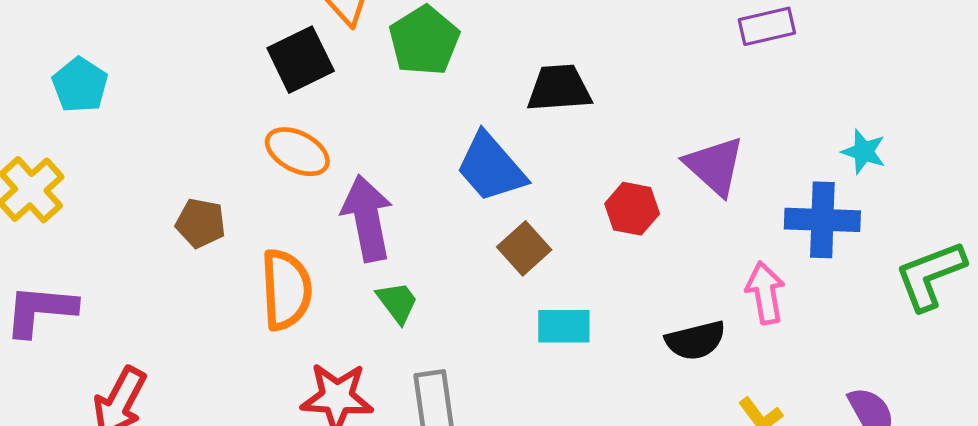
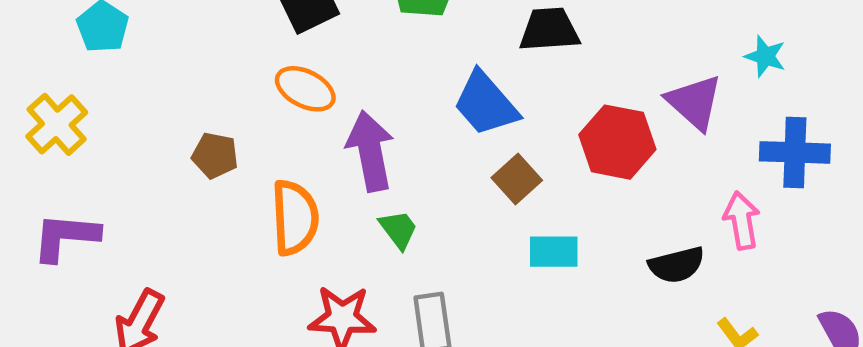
cyan star: (864, 152) -> (765, 56), moved
red hexagon: (632, 209) -> (617, 142), size x1.5

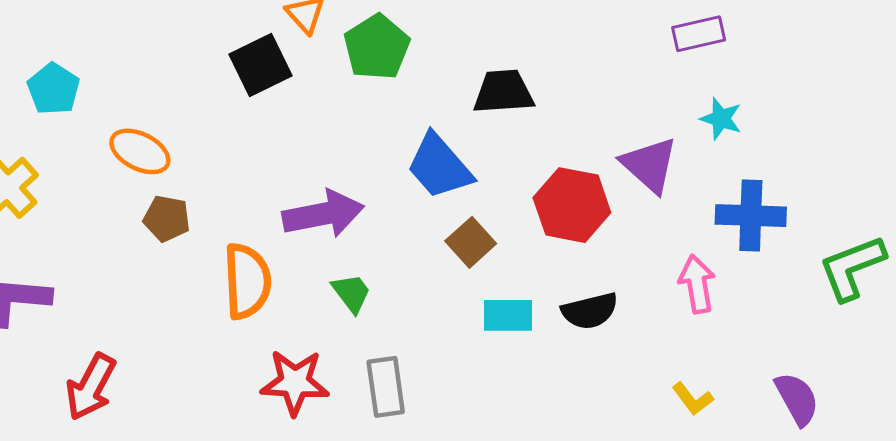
orange ellipse: (305, 89) -> (140, 151), moved
purple arrow: (370, 151) -> (323, 214), turned 90
black semicircle: (677, 265) -> (590, 311), moved

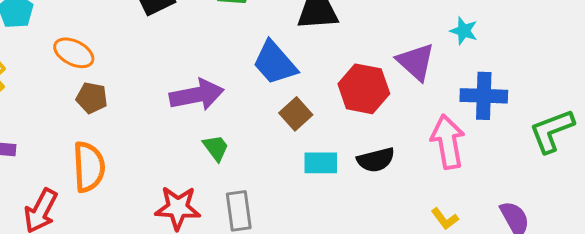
orange semicircle: (247, 281) -> (89, 167), moved
pink arrow: (697, 284) -> (448, 142), size x1.4

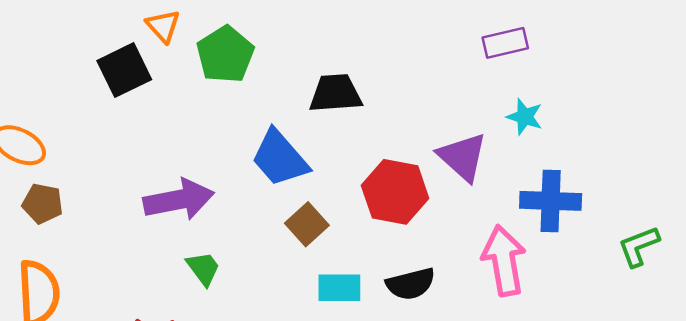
green L-shape: (552, 131) -> (639, 246), size x0.7

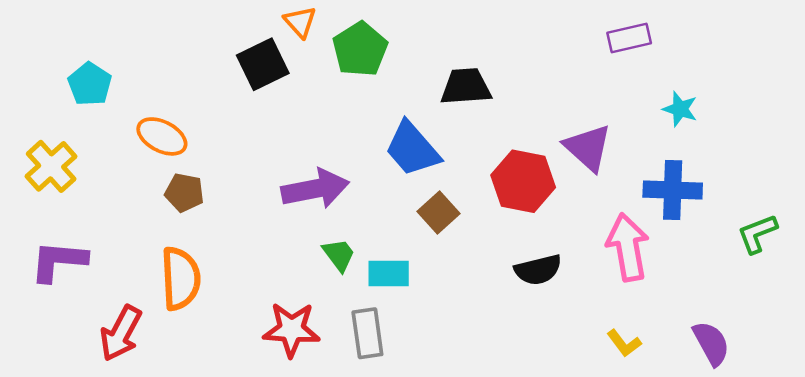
cyan star: (525, 117) -> (680, 109), moved
cyan rectangle: (339, 288) -> (389, 273), moved

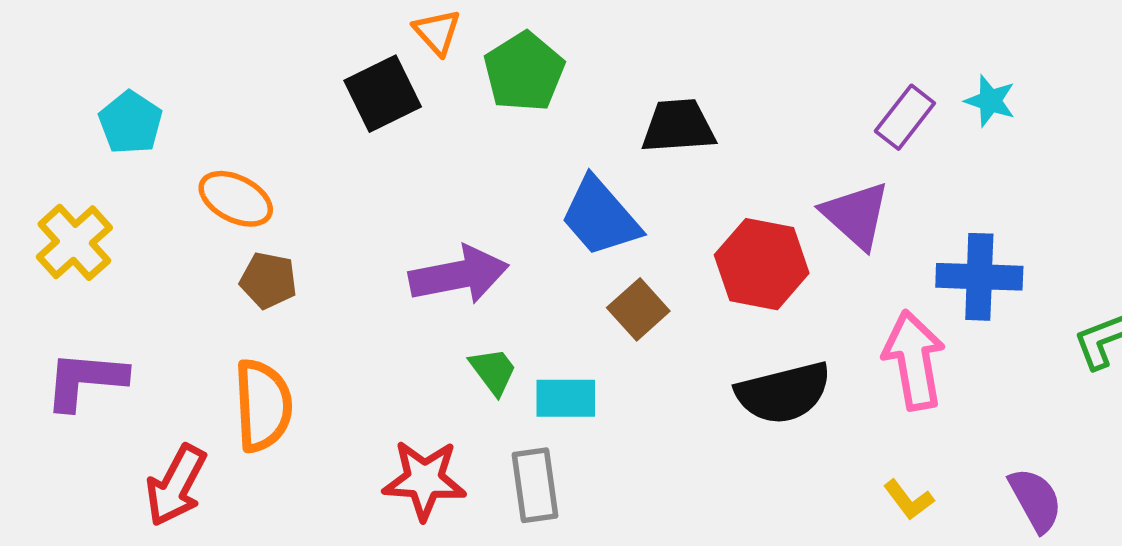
purple rectangle: (629, 38) -> (905, 117), moved, turned -39
cyan star: (680, 109) -> (990, 101), moved
black semicircle: (538, 270) -> (783, 393), size x1.4

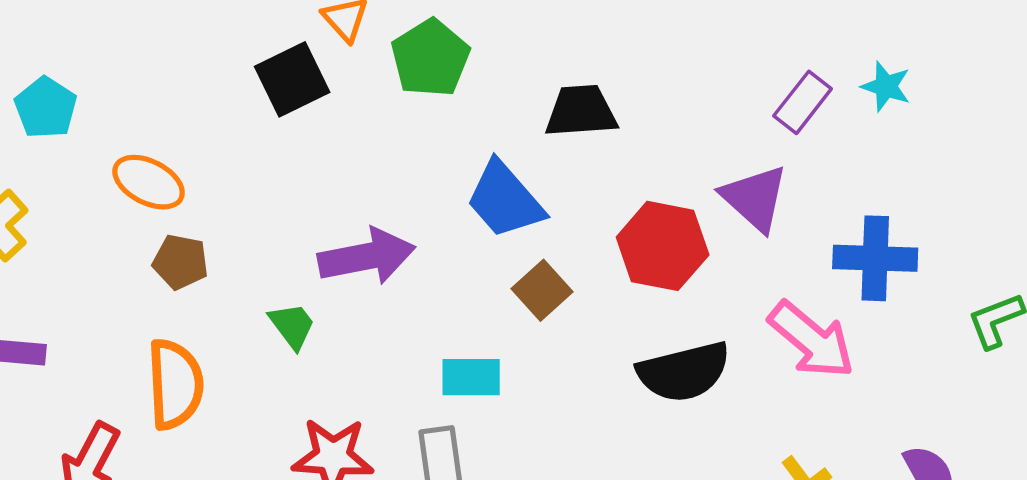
pink arrow: (914, 360) -> (811, 340), turned 140
green trapezoid: (493, 371) -> (292, 326), moved

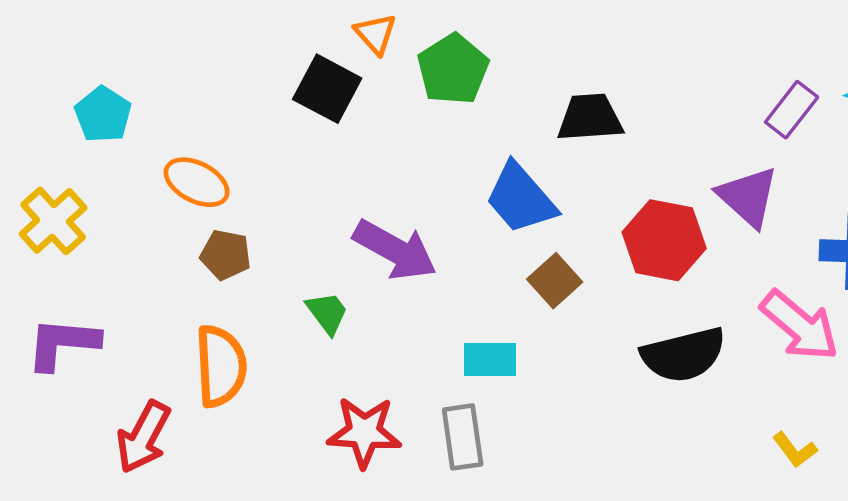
black square: (292, 79) -> (327, 89), turned -36
purple arrow: (367, 257) -> (395, 250), turned 40

